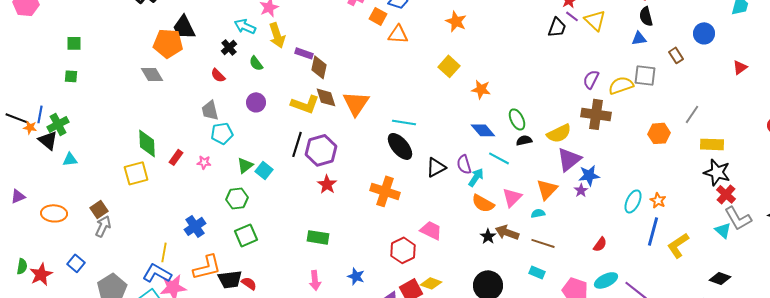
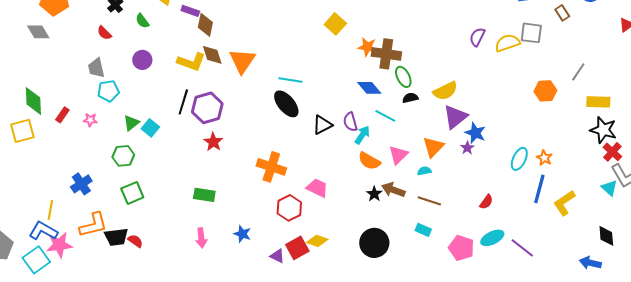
brown cross: (596, 114) -> (386, 54), moved
blue star: (589, 175) -> (475, 133), turned 30
orange cross: (385, 191) -> (271, 167), moved
black diamond: (720, 278) -> (606, 236), turned 65

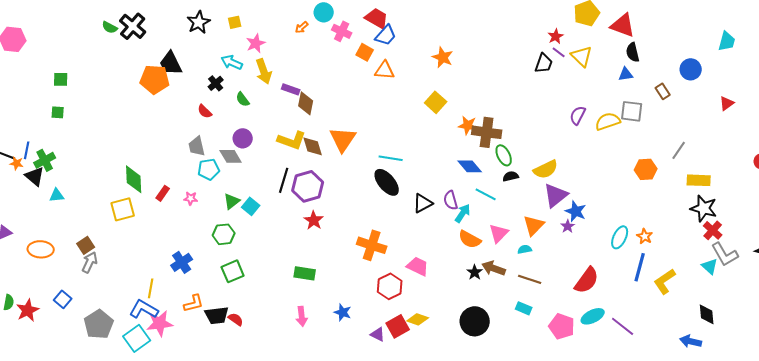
gray diamond: (38, 32) -> (231, 156), moved
brown diamond: (212, 55) -> (313, 146), moved
red semicircle: (486, 202) -> (587, 280), size x1.8
orange L-shape: (93, 225) -> (194, 303), size x0.7

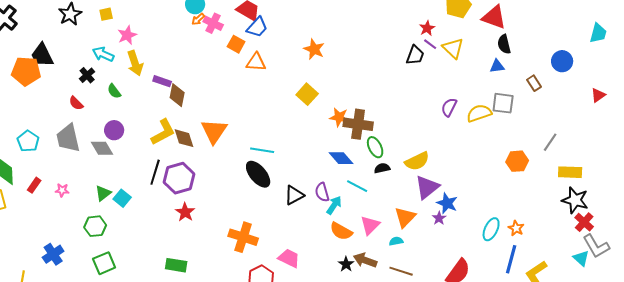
orange arrow: (302, 27) -> (198, 19), moved
yellow L-shape: (292, 140) -> (163, 132), turned -48
gray trapezoid: (197, 146) -> (68, 138), size x1.4
cyan pentagon: (209, 169) -> (28, 141), moved, turned -30

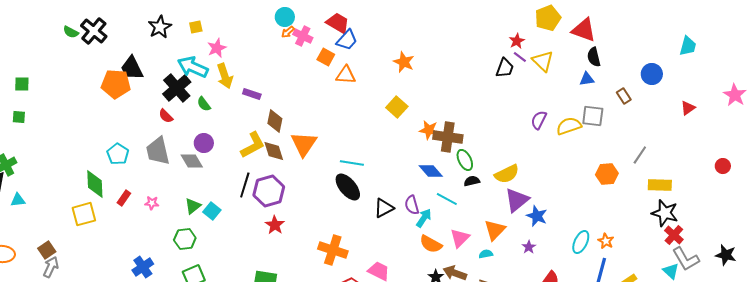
cyan arrow: (103, 54) -> (193, 67), size x1.4
black cross: (87, 75) -> (177, 88), size x1.8
brown diamond: (177, 95) -> (275, 121), moved
purple star: (439, 218) -> (529, 247), moved

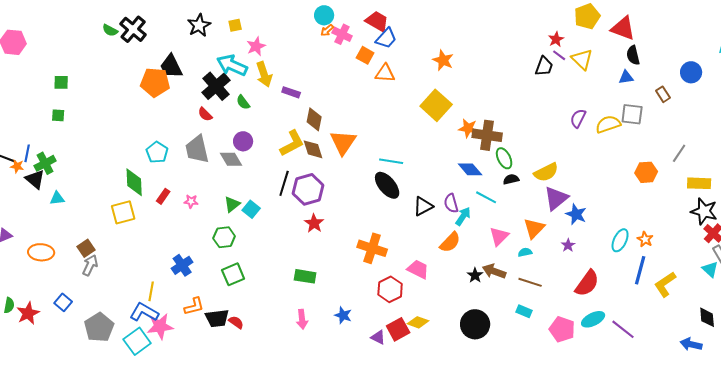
yellow square: (397, 107) -> (436, 105), size x1.4
orange semicircle: (431, 244) -> (450, 242), moved, turned -75

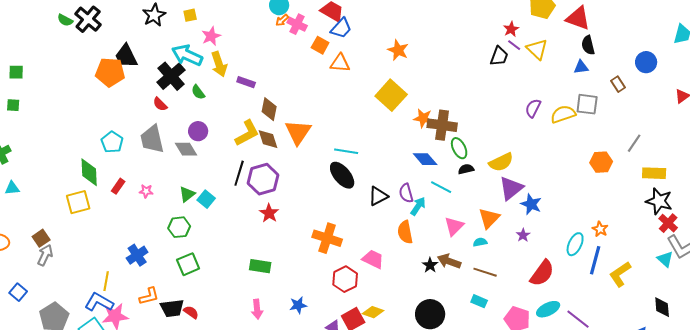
cyan ellipse: (620, 240) -> (575, 244), moved
orange semicircle: (450, 242) -> (405, 232), turned 125
blue star: (343, 315) -> (298, 305), turned -30

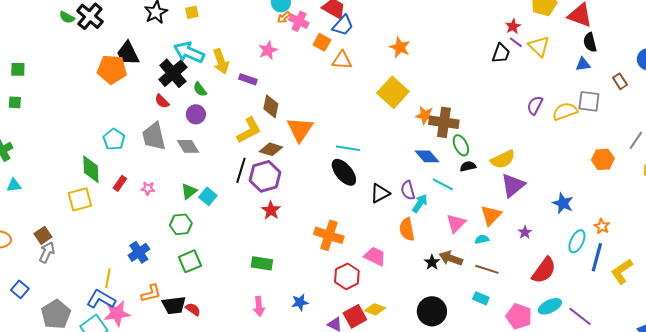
pink star: (211, 36) -> (268, 50), moved
purple circle: (198, 131) -> (196, 114), moved
brown diamond: (268, 139) -> (271, 149), moved, turned -55
blue star: (531, 204) -> (563, 203), moved

